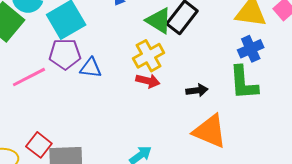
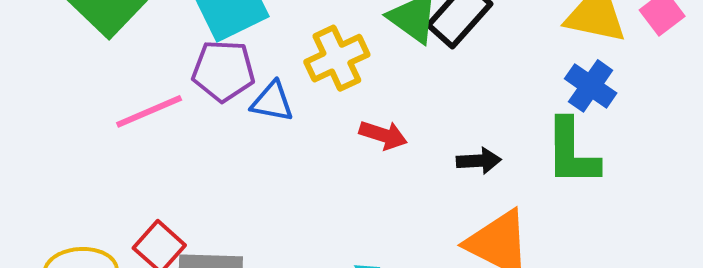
blue cross: (251, 49) -> (591, 86), turned -35
yellow cross: (149, 56) -> (337, 58), moved

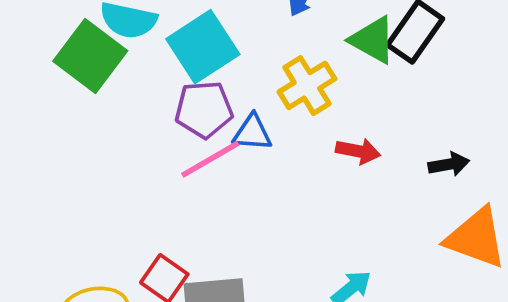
pink line: (149, 111) -> (210, 159), moved

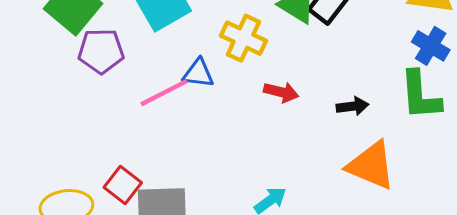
yellow cross: (307, 85) -> (243, 38), turned -36
purple pentagon: (204, 109) -> (101, 51), moved

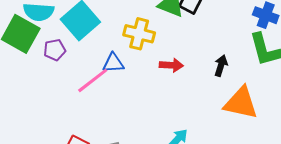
purple pentagon: (101, 51) -> (55, 50), moved, size x0.7
black arrow: (353, 106) -> (221, 66), turned -55

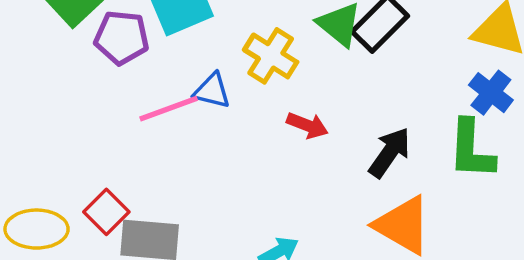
purple pentagon: (55, 50) -> (122, 38), size x1.4
black arrow: (221, 66) -> (390, 152), size x1.4

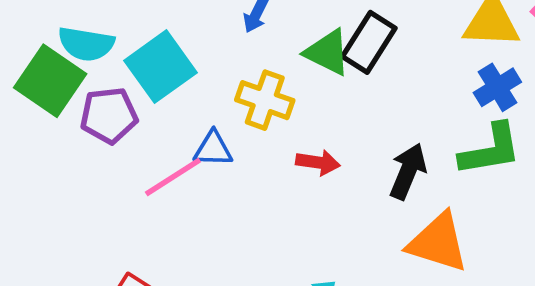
blue cross: (491, 93) -> (497, 87), turned 33
green L-shape: (471, 150) -> (490, 150), turned -90

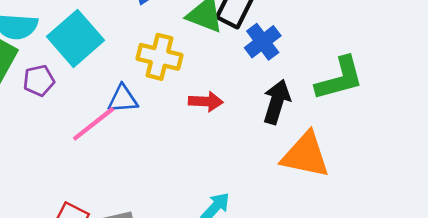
blue cross: (497, 87) -> (263, 42), moved
purple pentagon: (109, 115) -> (39, 81), size x0.7

